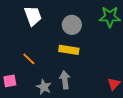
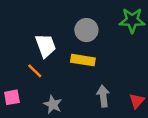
white trapezoid: (33, 16) -> (46, 46), moved
gray arrow: (65, 80) -> (103, 96), moved

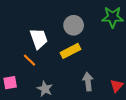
yellow rectangle: (83, 60) -> (71, 51), turned -36

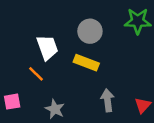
yellow rectangle: (71, 51) -> (86, 63), turned 48

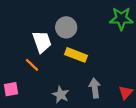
gray circle: (90, 31) -> (66, 27), moved
gray star: (55, 109) -> (61, 95), moved

